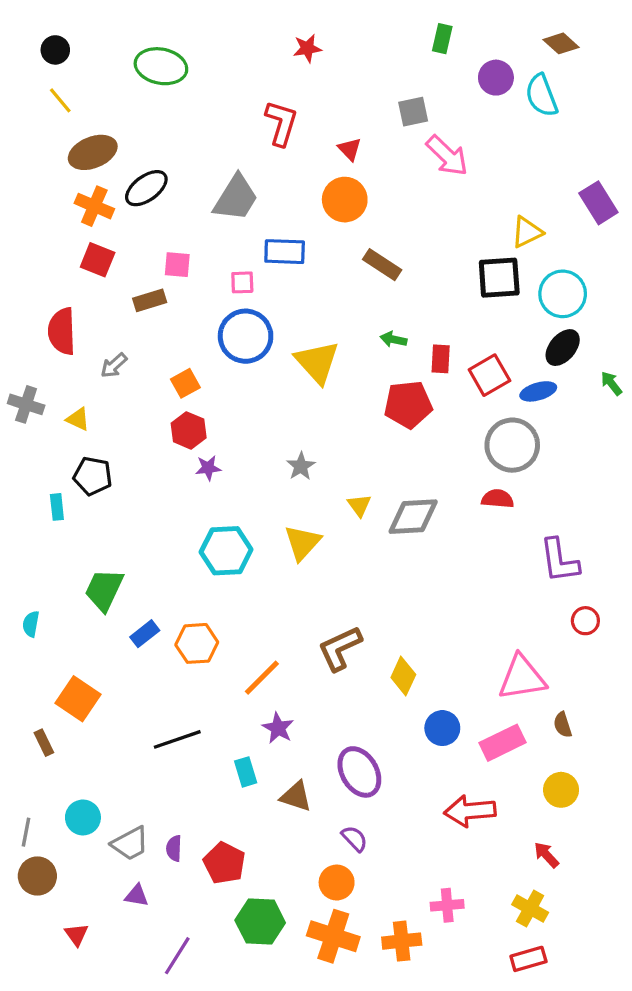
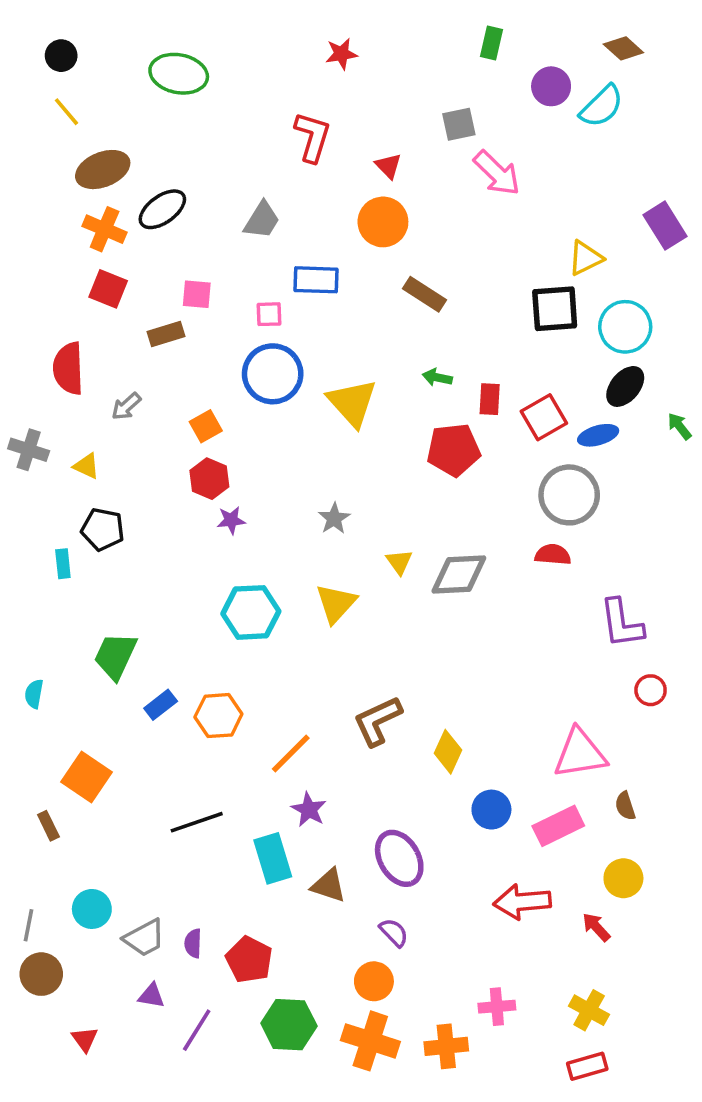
cyan semicircle: (541, 95) -> (602, 106), turned -114
gray trapezoid: (236, 198) -> (262, 220), size x0.7
cyan rectangle: (246, 772) -> (273, 858), size x1.5
red arrow: (546, 855) -> (596, 927), moved
purple line: (177, 956) -> (197, 1030), moved

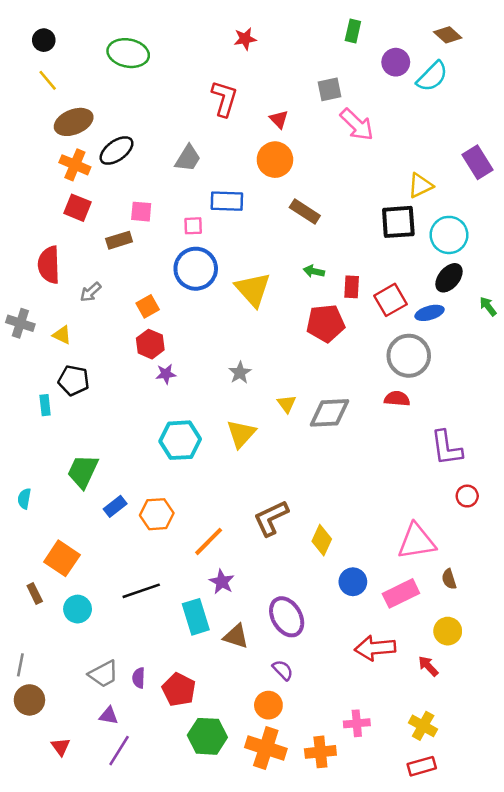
cyan circle: (92, 909) -> (78, 609), moved
purple line: (197, 1030) -> (119, 751), moved

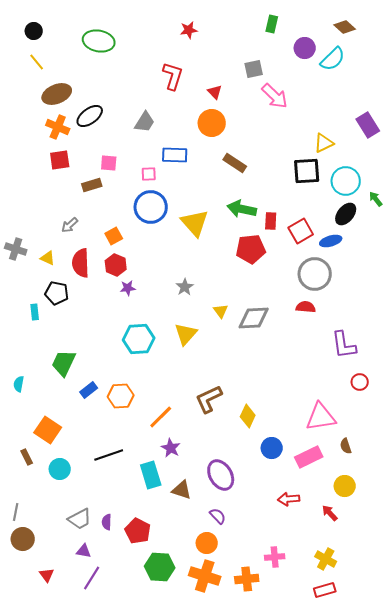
red square: (78, 208) -> (60, 160), turned -30
red semicircle: (49, 265) -> (81, 263), moved
green arrow: (314, 271) -> (242, 209), size x1.8
green arrow: (488, 306) -> (376, 199), moved
red arrow: (375, 648) -> (289, 499), size x0.7

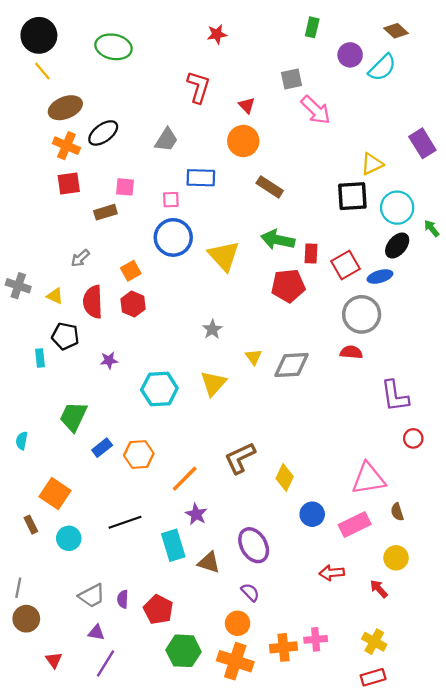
black circle: (34, 31) -> (39, 35), size x1.8
purple star: (128, 288) -> (109, 360), moved
orange cross: (247, 579) -> (283, 647), moved

